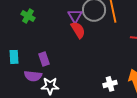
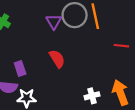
red semicircle: (78, 30) -> (57, 59), moved

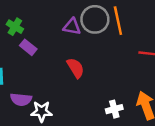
purple triangle: (54, 22) -> (72, 27), turned -49
purple rectangle: (20, 69) -> (28, 47), moved, turned -32

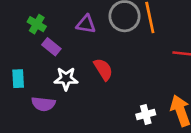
purple triangle: (72, 27) -> (86, 24), moved
white star: (42, 112) -> (66, 79), moved

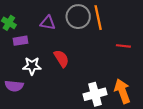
purple rectangle: (51, 47) -> (20, 41), turned -48
white cross: (146, 115) -> (95, 94), size x1.5

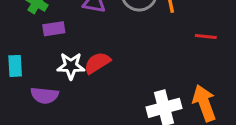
red semicircle: (61, 59) -> (97, 63), moved, turned -90

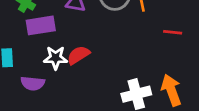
purple rectangle: (54, 29) -> (41, 25), size x1.5

